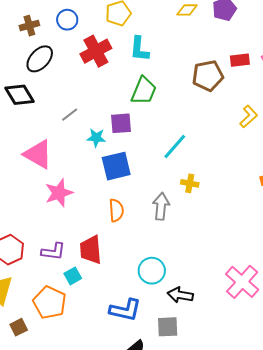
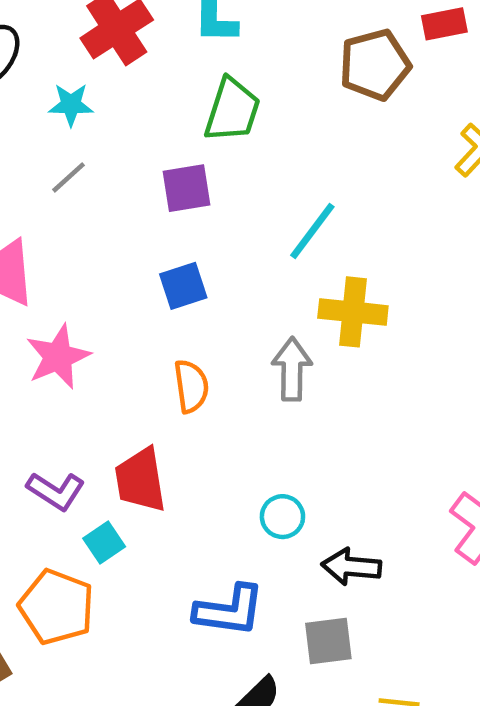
cyan star: (96, 138) -> (71, 105), moved
blue square: (116, 166) -> (183, 286), size x0.7
yellow cross: (190, 183) -> (353, 312), size x1.6
purple L-shape: (53, 252) -> (56, 491), turned 30
cyan circle: (152, 271) -> (282, 517), size x0.7

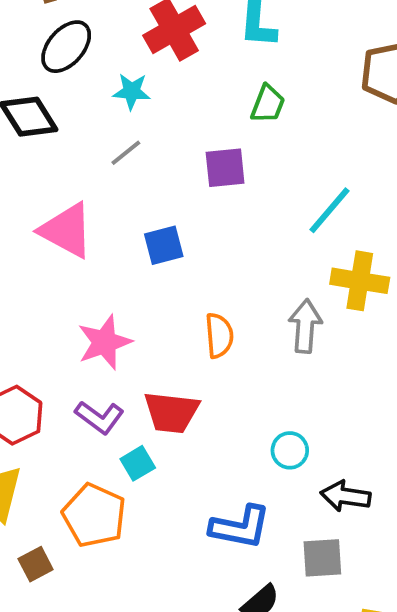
green trapezoid: (232, 110) -> (268, 104), size x0.7
blue square: (183, 286) -> (164, 245), moved
pink star: (58, 357) -> (104, 342), moved
red trapezoid: (140, 480) -> (171, 412), turned -78

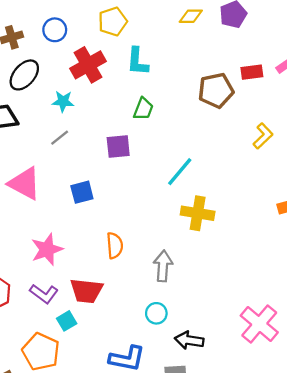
gray arrow: (305, 326) -> (163, 266), moved

